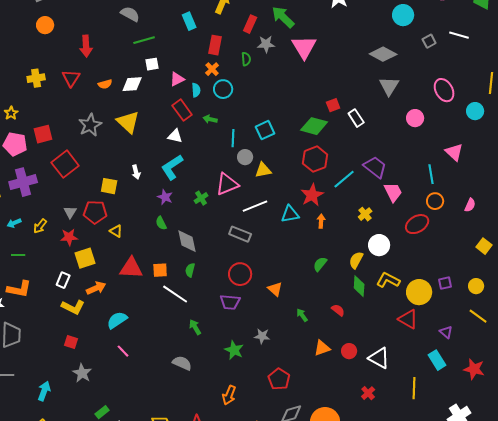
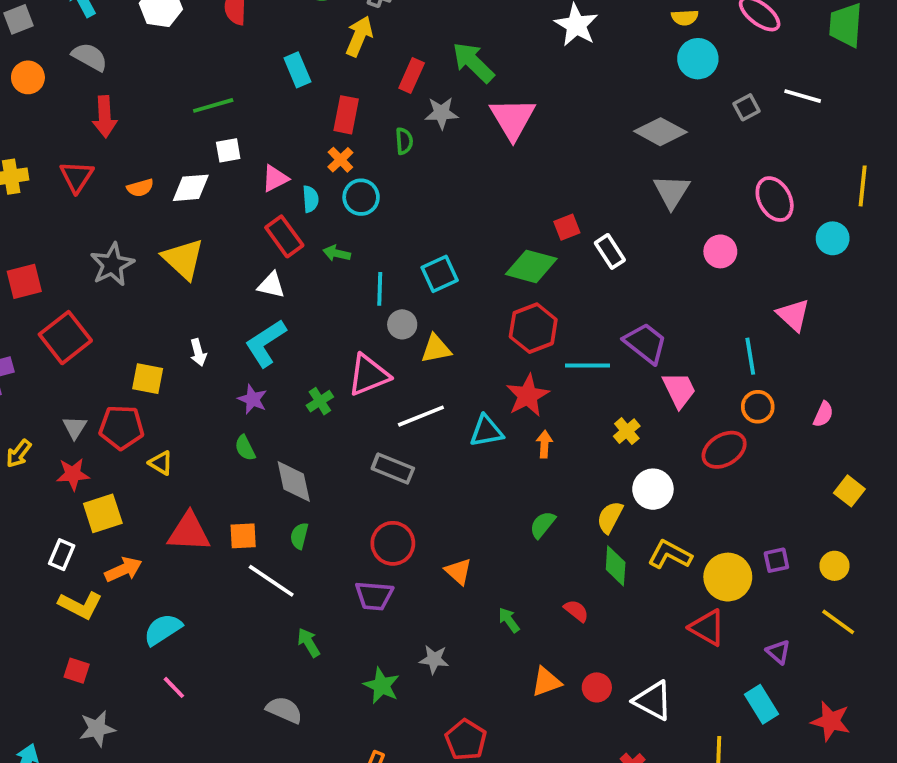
gray semicircle: (130, 14) -> (90, 57), moved
cyan line: (344, 179) -> (587, 366), turned 40
gray star: (82, 373) -> (97, 729), turned 30

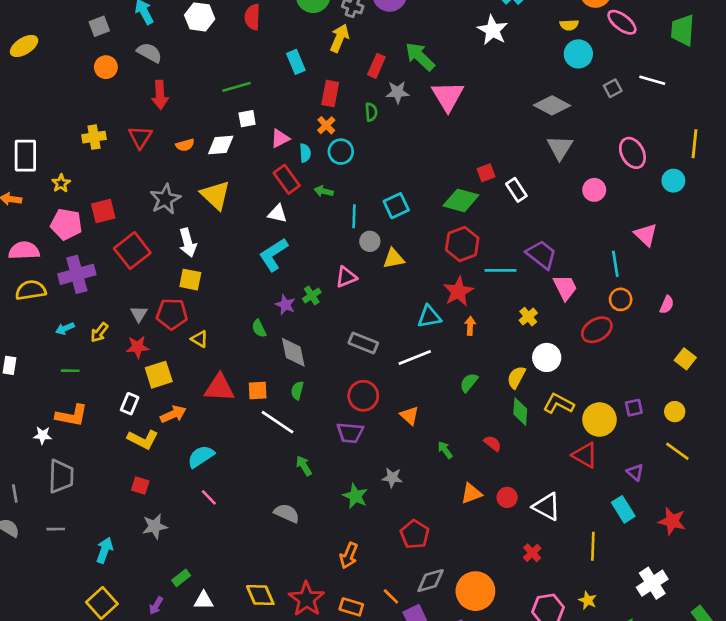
white arrow: (198, 352) -> (188, 243), moved, size x1.5
pink triangle: (369, 375) -> (346, 277), size x0.7
purple star: (253, 399) -> (285, 305), moved
white line: (421, 416) -> (415, 357), moved

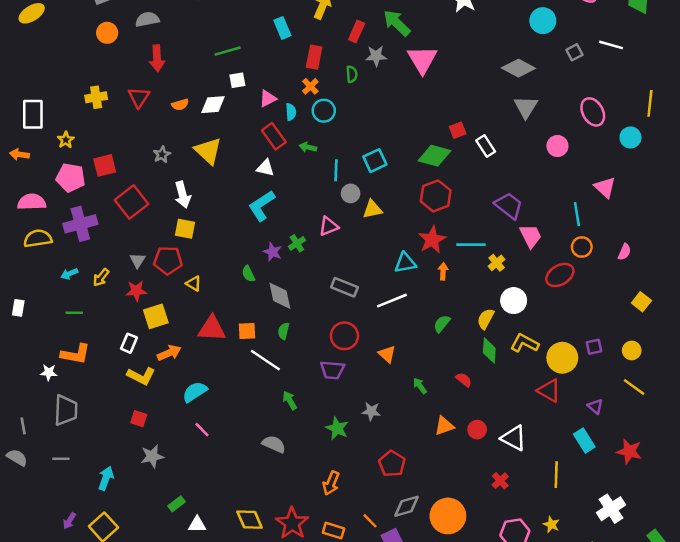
gray semicircle: (149, 53) -> (147, 19), turned -40
gray star: (165, 199) -> (162, 154), size x0.6
cyan line: (500, 270) -> (471, 245), moved
purple arrow: (156, 606) -> (69, 521), moved

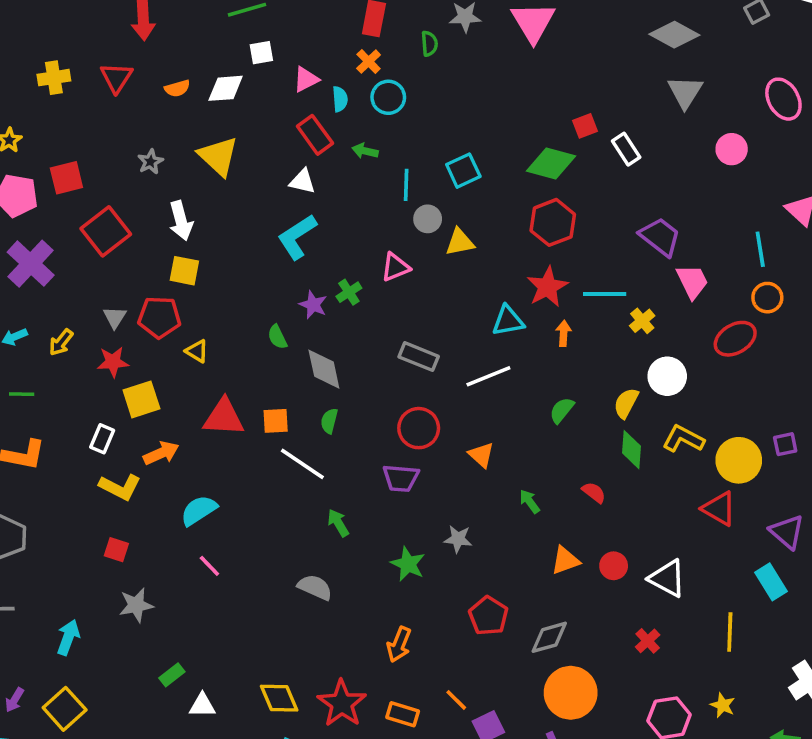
purple cross: (80, 224) -> (31, 264), turned -32
purple triangle: (595, 406) -> (787, 532), size x1.5
gray diamond: (407, 506) -> (549, 637), moved

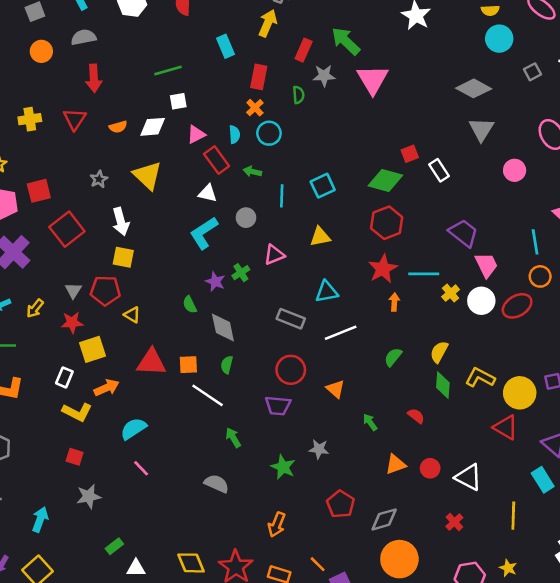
pink triangle: (306, 79) -> (196, 134), moved
gray circle: (428, 219) -> (246, 218), moved
cyan triangle: (508, 321) -> (327, 292), moved
white circle: (667, 376) -> (481, 301), moved

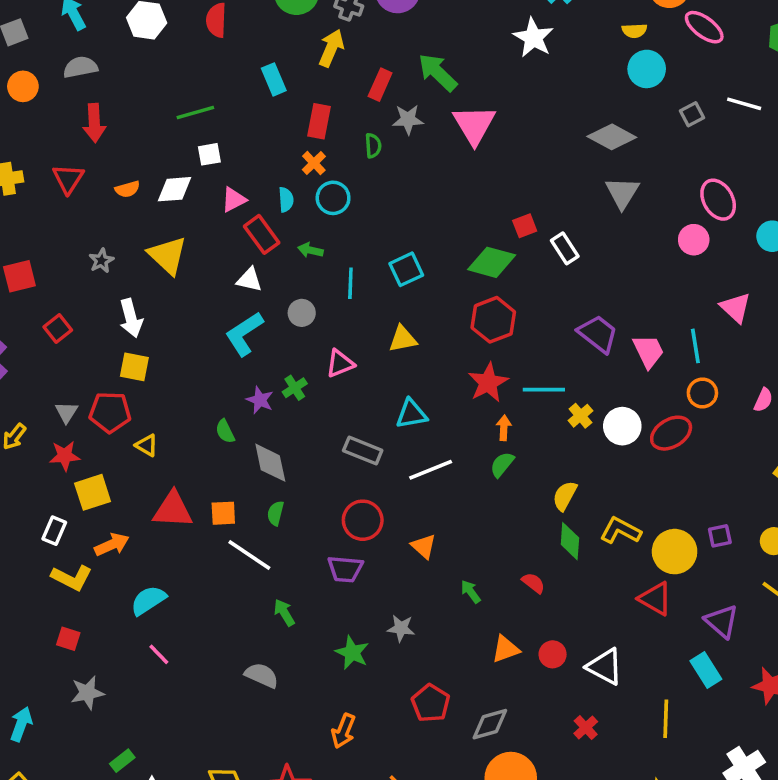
pink circle: (515, 170) -> (694, 240), moved
red square: (67, 229) -> (58, 329), size x0.6
pink trapezoid: (486, 265) -> (648, 351), moved
green semicircle: (393, 357) -> (502, 464), moved

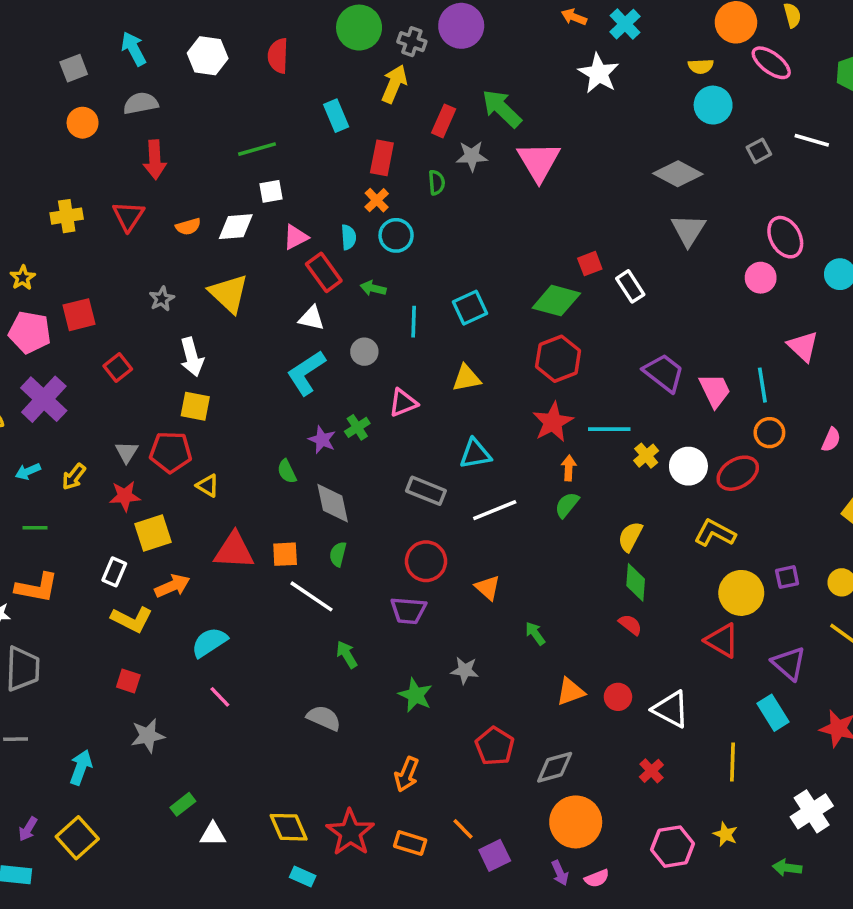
yellow L-shape: (621, 531) -> (715, 533), moved
red semicircle: (533, 583) -> (630, 625), moved

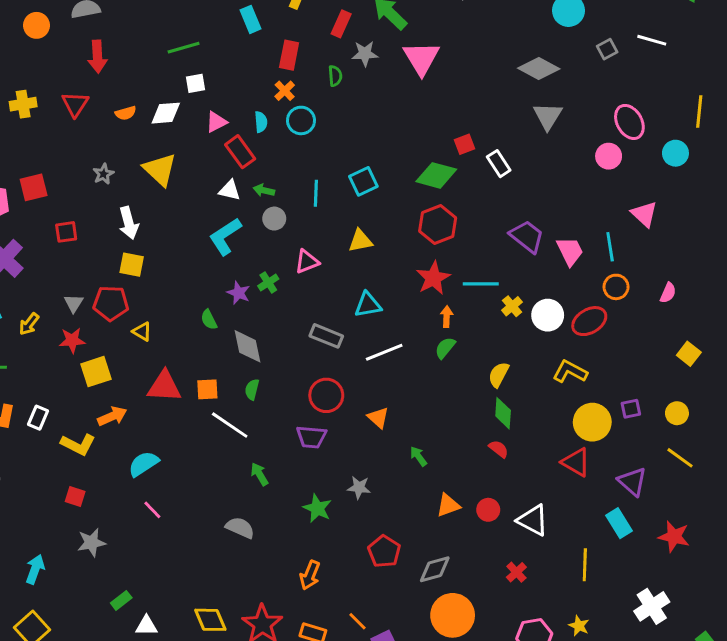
green arrow: (373, 288) -> (264, 190), moved
red square: (118, 367) -> (66, 232), turned 30
white rectangle: (114, 572) -> (38, 418), moved

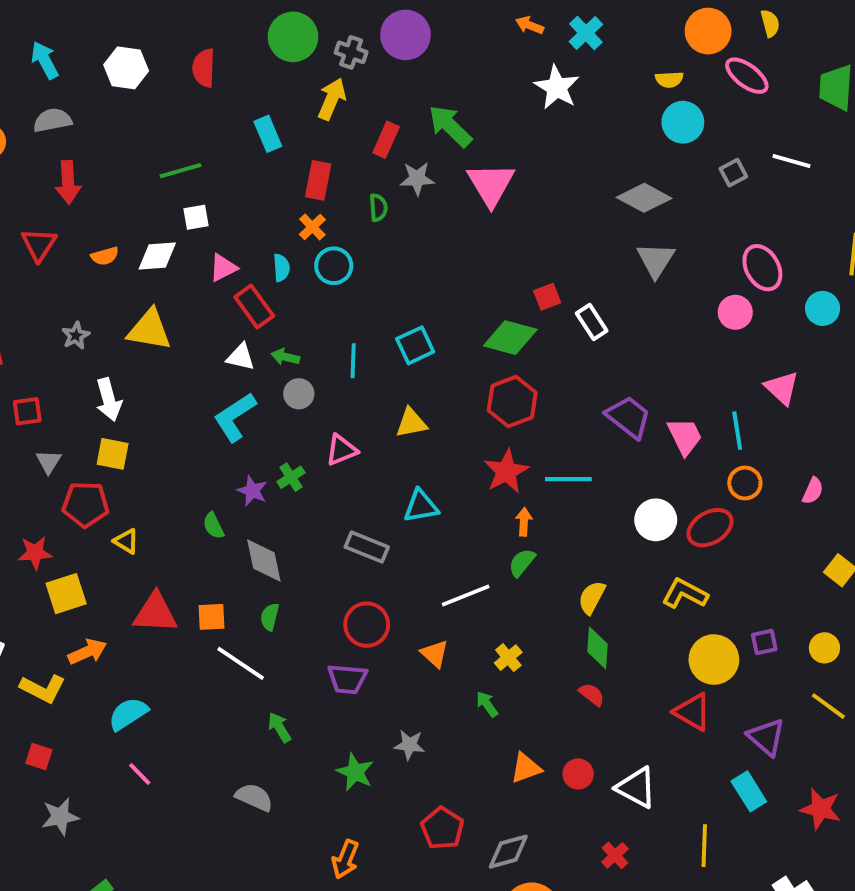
yellow triangle: (160, 170) -> (149, 330), turned -33
gray triangle: (74, 303) -> (49, 462), moved
yellow cross: (512, 306) -> (508, 658), moved
white line: (384, 352) -> (466, 595), moved

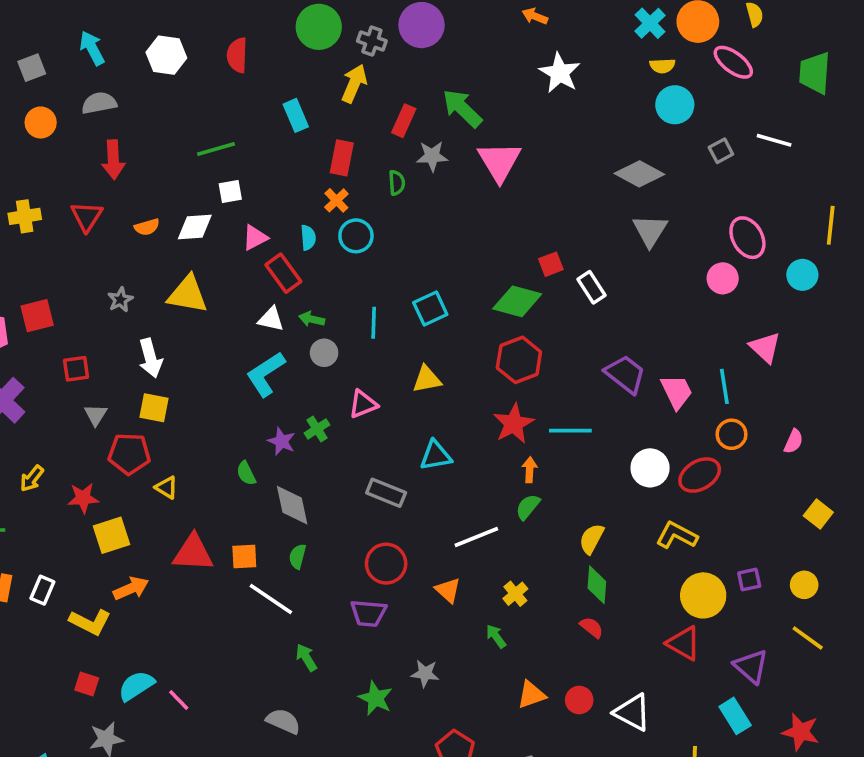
cyan cross: (586, 33) -> (650, 23), moved
cyan semicircle: (128, 714) -> (136, 686), moved

